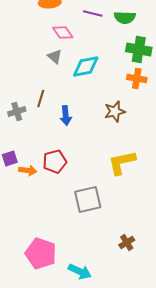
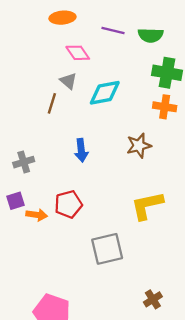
brown line: (41, 98) -> (52, 103), moved
gray cross: (17, 112) -> (24, 162), moved

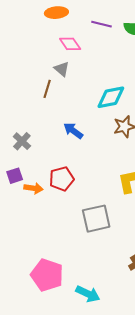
cyan diamond: (105, 93) -> (111, 97), moved
blue arrow: (81, 150) -> (73, 131), turned 132
gray cross: (24, 162) -> (22, 141), turned -30

